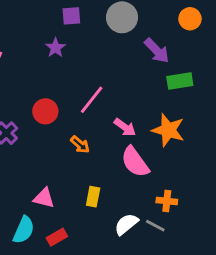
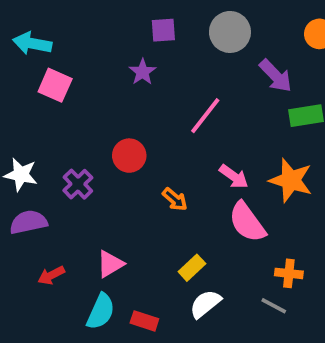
pink line: (92, 100) -> (205, 116), moved
yellow rectangle: (93, 197) -> (192, 268), turned 36
pink triangle: (44, 198) -> (110, 264), moved, turned -45
white semicircle: (126, 224) -> (205, 304), moved
red rectangle: (57, 237) -> (144, 321), turned 48

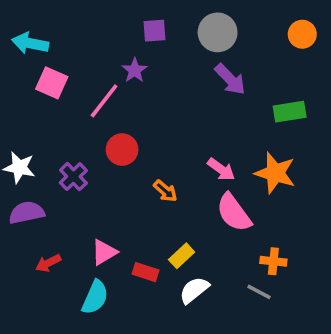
purple arrow: (276, 76) -> (230, 79), moved
pink line: (205, 116) -> (104, 101), moved
red rectangle: (144, 321) -> (145, 272), moved

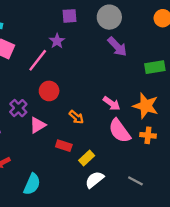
pink triangle: (104, 252) -> (38, 125), moved
orange cross: (273, 261) -> (148, 135), moved
red rectangle: (145, 272) -> (64, 146), moved

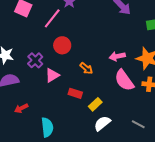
pink arrow: (112, 103) -> (117, 56), turned 133
cyan semicircle: (32, 184) -> (47, 127), turned -30

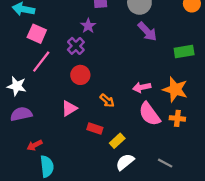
pink line: (52, 18) -> (41, 62), moved
purple cross: (35, 60) -> (76, 46), moved
cyan semicircle: (47, 127) -> (47, 166), moved

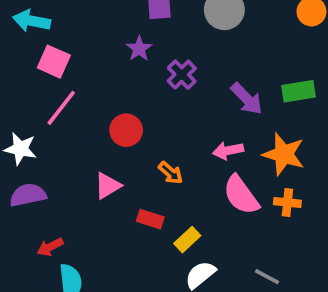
purple arrow: (147, 31) -> (247, 99), moved
purple cross: (76, 46) -> (182, 75), moved

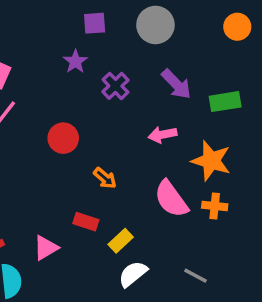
purple arrow: (247, 99) -> (176, 84), moved
pink arrow: (228, 151) -> (162, 135), moved
pink triangle: (108, 186) -> (46, 248), moved

